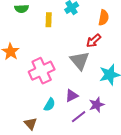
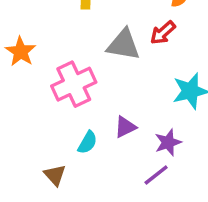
gray triangle: (80, 61) -> (123, 45), moved, turned -40
purple line: (79, 117) -> (156, 175), moved

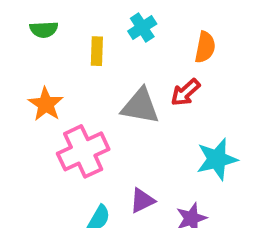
orange star: (21, 52) -> (46, 104), moved

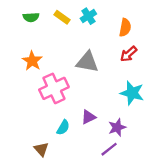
yellow rectangle: (97, 51) -> (62, 17), moved, turned -56
red arrow: (185, 92) -> (129, 54), moved
cyan star: (217, 159) -> (132, 93), turned 30

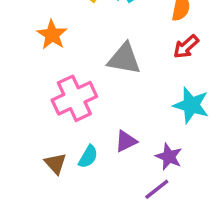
orange star: (32, 61) -> (52, 35), moved
purple star: (117, 127) -> (169, 157), turned -30
brown triangle: (41, 149) -> (56, 163), moved

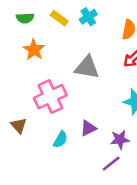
purple star: (169, 157) -> (120, 140), turned -30
brown triangle: (56, 163) -> (19, 126), moved

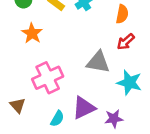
gray triangle: (87, 67) -> (98, 62), moved
purple triangle: (88, 128) -> (84, 108), size x1.5

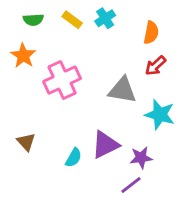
orange star: (32, 33) -> (23, 56), moved
pink cross: (48, 78) -> (62, 80), moved

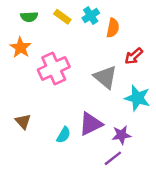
orange semicircle: (151, 33) -> (113, 28), moved
gray triangle: (122, 90) -> (105, 77), turned 30

